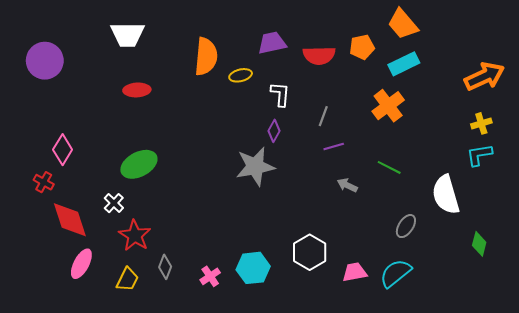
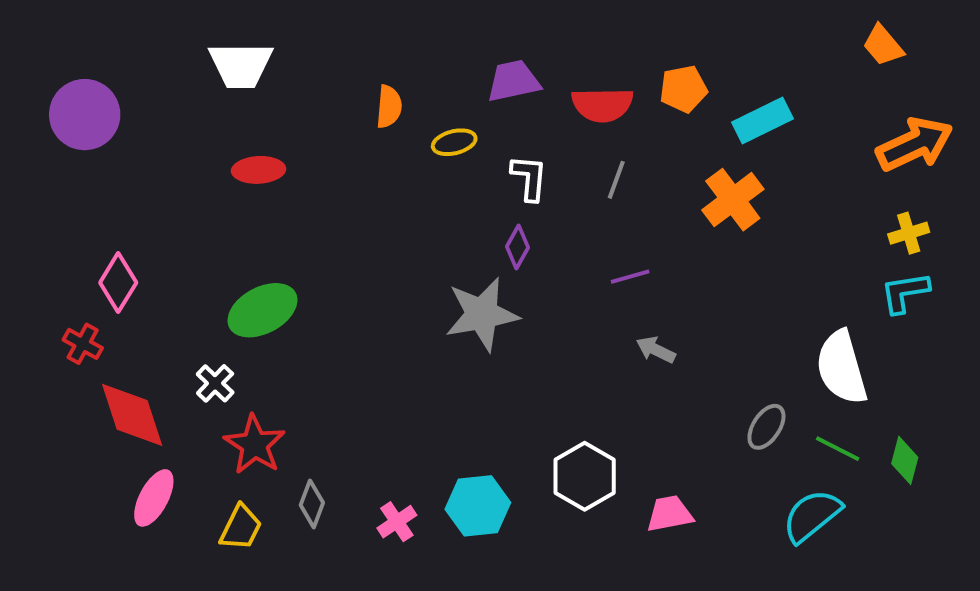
orange trapezoid: (403, 24) -> (883, 45), moved, size x0.7
orange semicircle: (206, 56) -> (389, 107), size x0.6
gray line: (323, 116) -> (616, 180), moved
green line: (389, 167) -> (838, 449), moved
cyan semicircle: (395, 273) -> (812, 516), moved

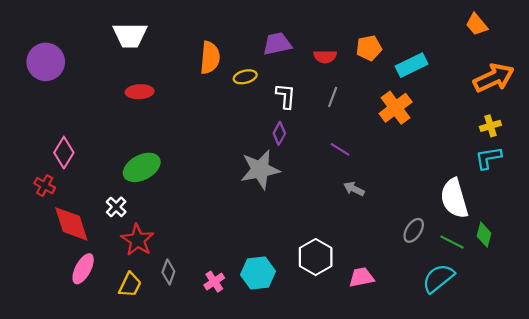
red semicircle: (602, 105) -> (325, 57), size x0.7
orange semicircle: (389, 107) -> (210, 58), size x1.4
purple line: (630, 277) -> (340, 149), turned 48
green diamond: (905, 460) -> (484, 235), moved

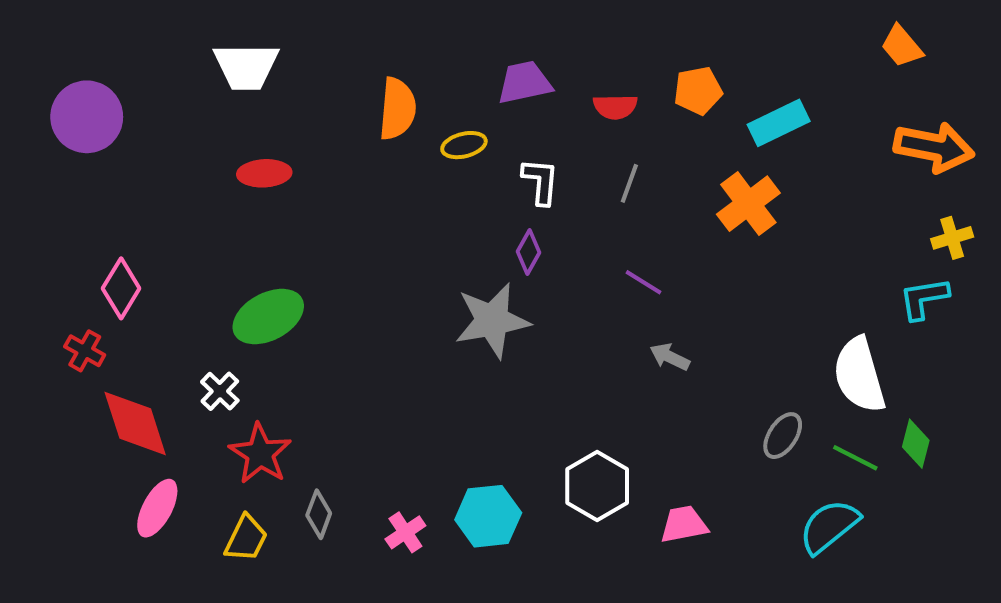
orange arrow: (494, 78) -> (934, 147), turned 36
yellow cross: (490, 126) -> (952, 238), moved

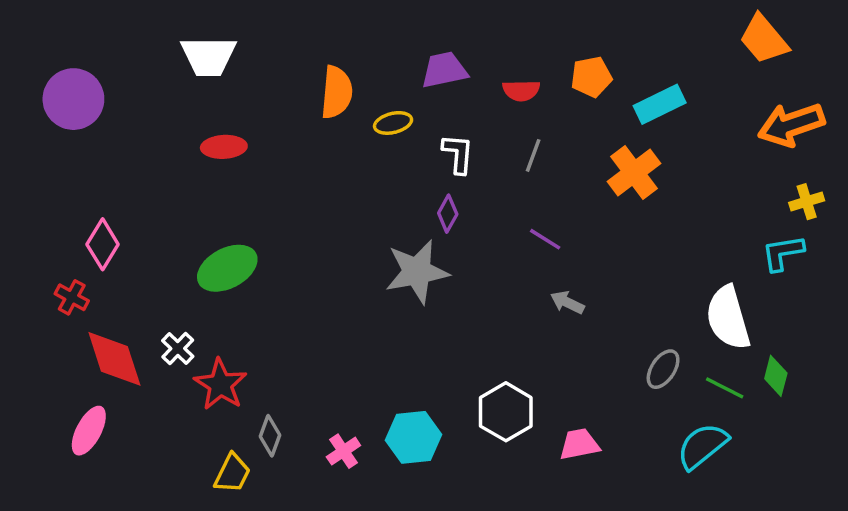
orange trapezoid: (902, 46) -> (764, 39), size x1.4
orange arrow: (934, 147) -> (791, 125), turned 150
white cross: (220, 391) -> (178, 349), moved
pink ellipse: (157, 508) -> (89, 431), moved
yellow trapezoid: (246, 538) -> (232, 473), moved

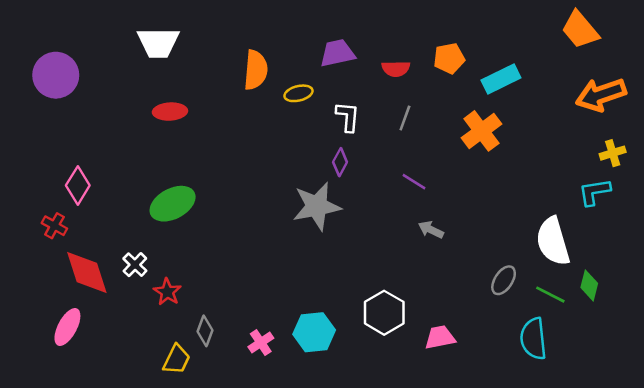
red star: (220, 384) -> (167, 292), size x0.7
cyan semicircle: (702, 446) -> (533, 339), turned -57

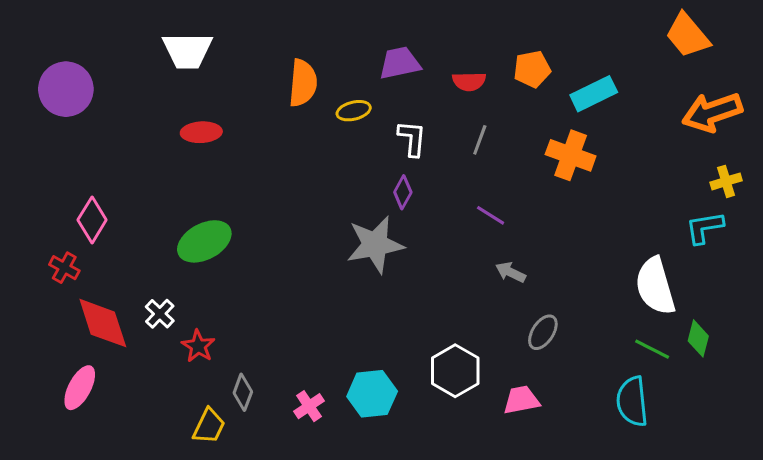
orange cross: (481, 131) -> (571, 155), turned -33
gray ellipse: (504, 280) -> (543, 332), moved

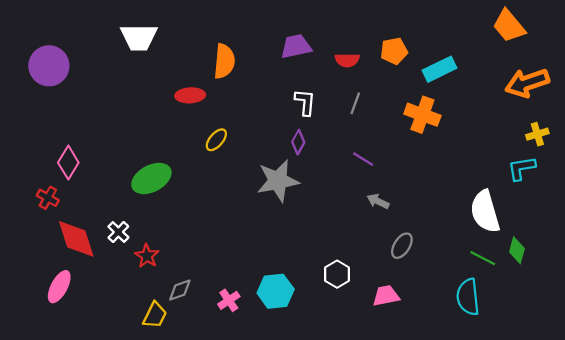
yellow ellipse: (354, 111) -> (216, 140), moved, turned -35
red ellipse: (201, 132) -> (190, 95), moved
white hexagon: (455, 371) -> (337, 274), size x0.7
gray diamond: (243, 392) -> (180, 290), turned 50

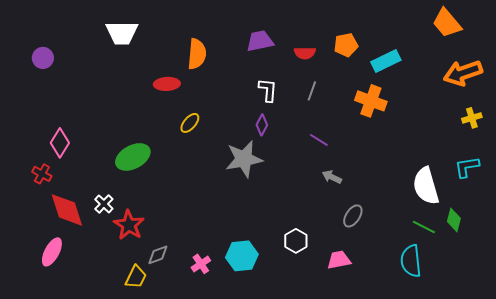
purple circle: (49, 66) -> (43, 58), size x0.6
cyan L-shape: (521, 168) -> (467, 167), moved
red star: (147, 256) -> (129, 225), size x1.4

